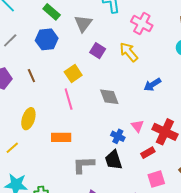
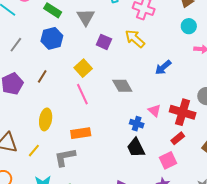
brown line: (31, 76) -> (42, 76), turned 64
red rectangle: (148, 153) -> (178, 138), moved
gray L-shape: (84, 165) -> (65, 157), moved
pink square: (156, 179) -> (168, 160), moved

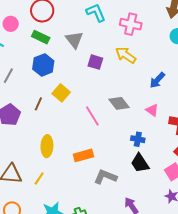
yellow square: (83, 68) -> (61, 93), moved
pink line: (82, 94) -> (92, 116), moved
pink triangle: (155, 110) -> (152, 110), moved
gray L-shape: (65, 157) -> (105, 177), moved, turned 40

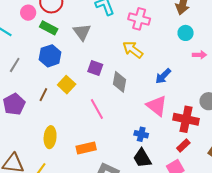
pink circle: (11, 24) -> (28, 13), moved
purple square: (95, 62) -> (95, 68), moved
gray diamond: (119, 103) -> (120, 82), moved, turned 45
pink triangle: (152, 110) -> (157, 106), size x1.6

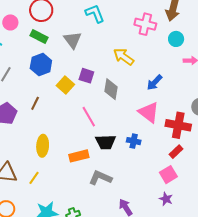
pink circle: (28, 13) -> (10, 22), moved
pink cross: (139, 19) -> (145, 24), moved
yellow square: (67, 85) -> (65, 85), moved
black trapezoid: (142, 158) -> (106, 142), moved, turned -60

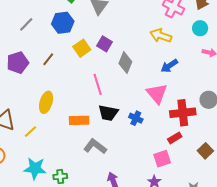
yellow arrow: (124, 57) -> (161, 36), moved, turned -30
red cross: (178, 125) -> (183, 113), turned -30

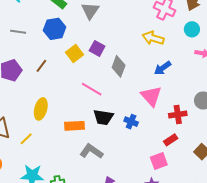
gray line: (26, 24) -> (18, 32), turned 56
pink line: (98, 84) -> (92, 89), turned -40
red cross: (183, 113) -> (178, 114), size x0.7

